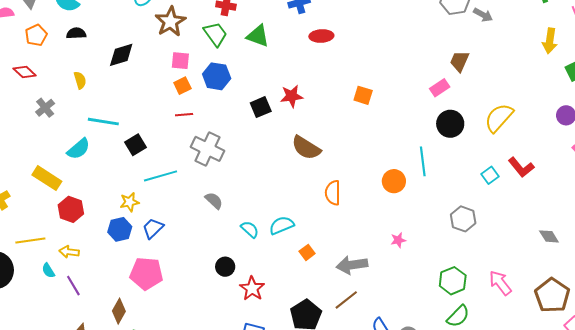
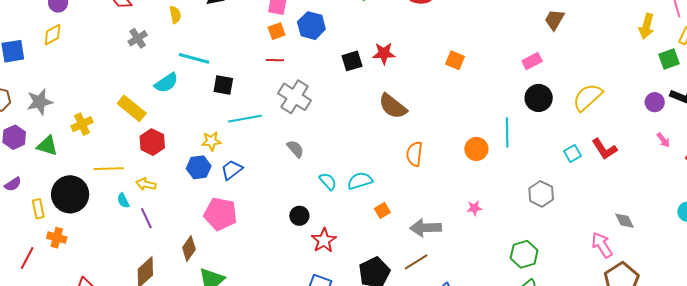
brown trapezoid: (460, 61) -> (554, 20), moved
black square: (135, 145) -> (223, 85), turned 35
pink arrow: (500, 283) -> (602, 245), moved

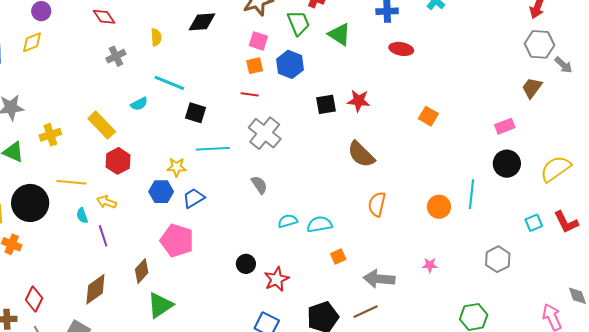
cyan semicircle: (166, 83) -> (139, 104), size x0.7
cyan semicircle: (328, 181) -> (288, 221), turned -72
black circle: (299, 216) -> (246, 264), moved

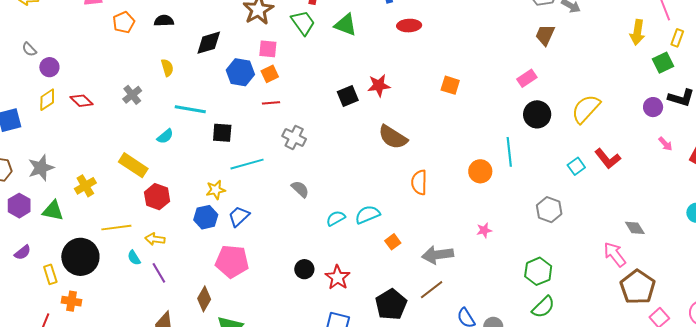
red diamond: (104, 17) -> (82, 101), moved
blue hexagon: (290, 64) -> (240, 72), moved
gray cross: (265, 133) -> (294, 137), size x0.7

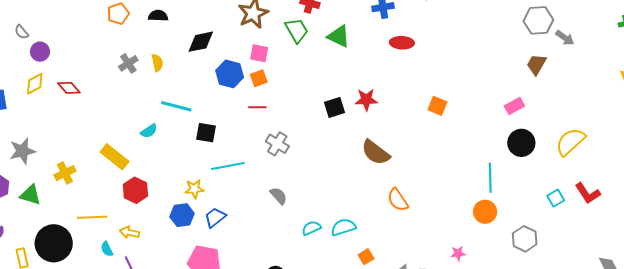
gray cross: (132, 95) -> (128, 63), moved
orange circle: (480, 171) -> (485, 212), moved
orange semicircle: (419, 182) -> (398, 200), turned -40

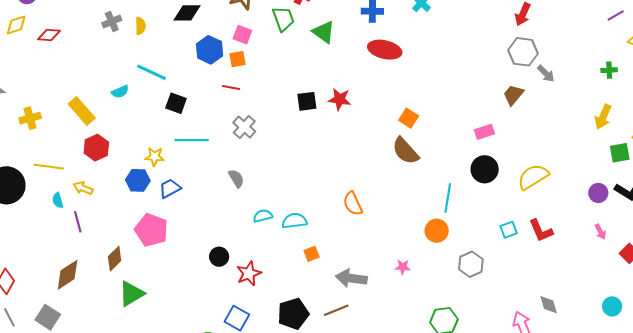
red ellipse: (402, 43) -> (385, 50), size x1.4
red diamond: (69, 88) -> (49, 35), turned -55
brown semicircle: (376, 152) -> (405, 151), moved

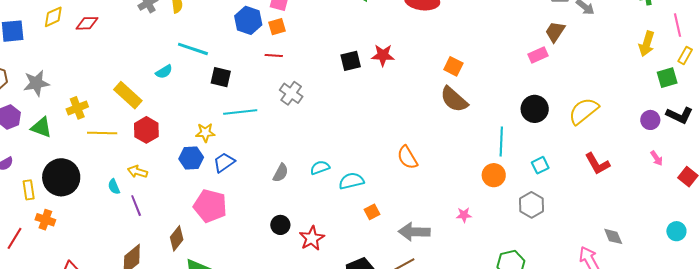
pink rectangle: (484, 132) -> (538, 55), moved
yellow line: (49, 167) -> (102, 133), moved
gray semicircle: (236, 178) -> (281, 173), moved, turned 66
cyan semicircle: (263, 216) -> (320, 168), moved
cyan square: (509, 230) -> (540, 165), moved

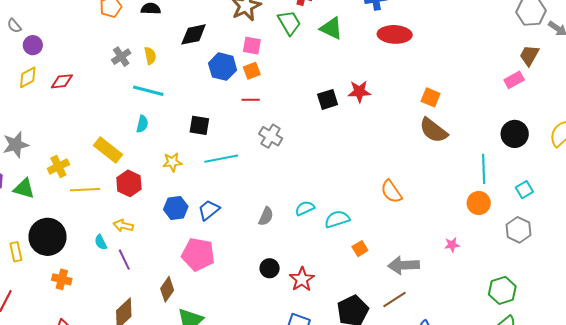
cyan line: (193, 49) -> (148, 91), moved
cyan semicircle: (164, 72) -> (142, 124), turned -42
yellow star: (205, 133) -> (172, 162), moved
orange cross: (45, 220) -> (62, 279), moved

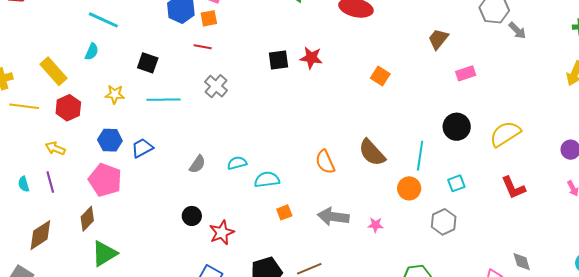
brown trapezoid: (529, 55) -> (438, 39), moved
brown semicircle: (434, 130) -> (372, 153), moved
cyan semicircle: (101, 242) -> (24, 184), moved
pink pentagon: (198, 254) -> (105, 180), moved
gray arrow: (404, 265) -> (333, 217), moved

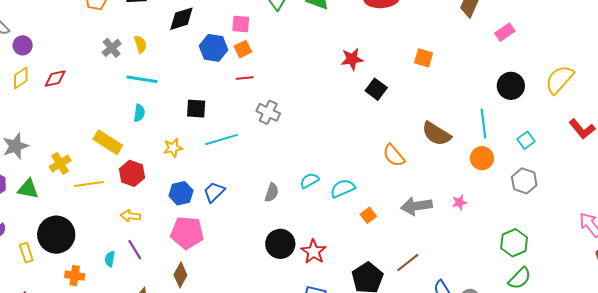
black square: (279, 60) -> (376, 89), moved, turned -30
cyan semicircle: (24, 184) -> (110, 259), turned 42
black circle: (192, 216) -> (280, 244), size x1.5

